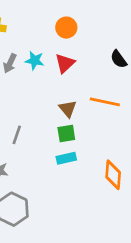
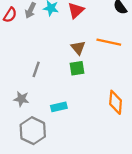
cyan rectangle: (66, 158) -> (59, 107), moved

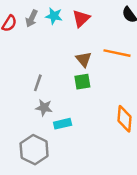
gray star: (21, 99) -> (44, 108), moved

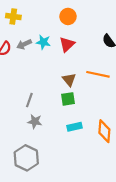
gray arrow: (32, 18) -> (24, 44), turned 40
cyan rectangle: (63, 124) -> (74, 127), moved

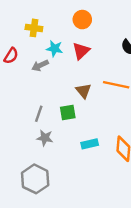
yellow cross: (13, 16) -> (34, 28), moved
gray arrow: (24, 44) -> (40, 65), moved
green square: (68, 99) -> (68, 113), moved

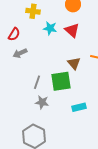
red triangle: (81, 51) -> (72, 30), turned -35
gray arrow: (40, 65) -> (20, 53), moved
green square: (68, 113) -> (61, 81), size x1.5

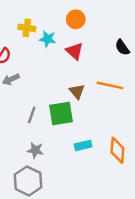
cyan star: (50, 28) -> (48, 39), moved
gray star: (42, 102) -> (35, 150), moved

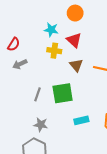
yellow cross: (27, 28) -> (54, 51), moved
brown triangle: (77, 92) -> (76, 65), moved

